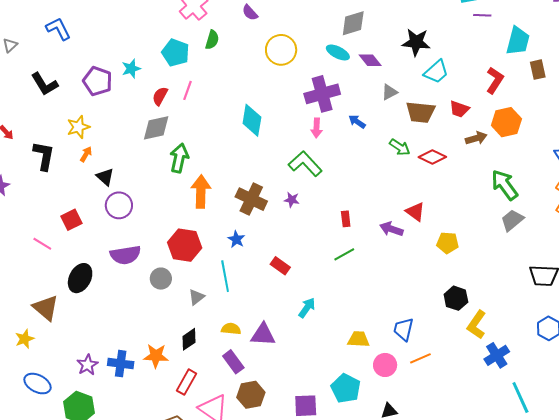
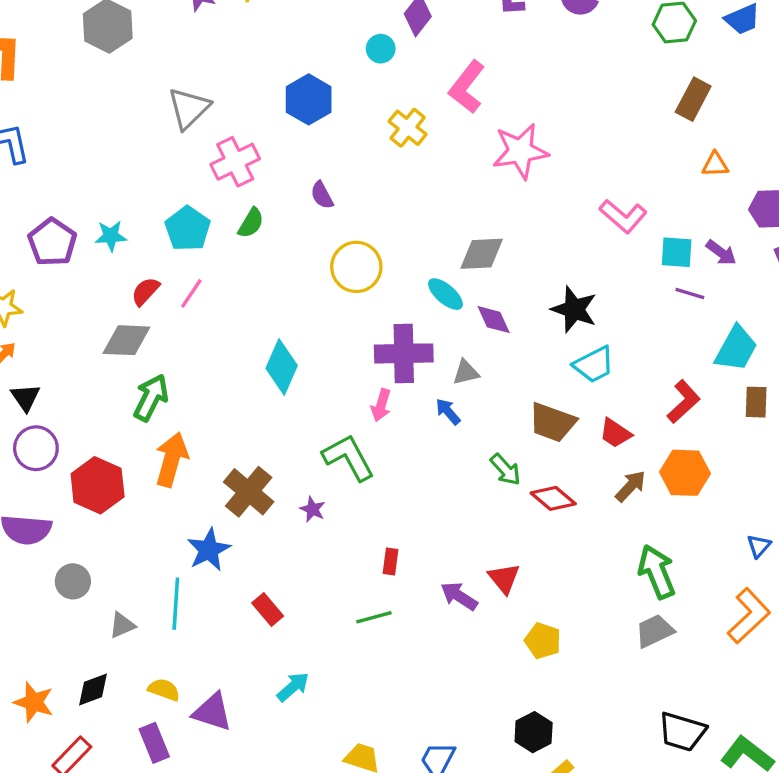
gray triangle: (389, 92) -> (466, 372), moved
brown arrow: (476, 138) -> (631, 486), turned -45
blue star: (236, 239) -> (209, 550), size x1.5
red hexagon: (185, 245) -> (98, 485), moved

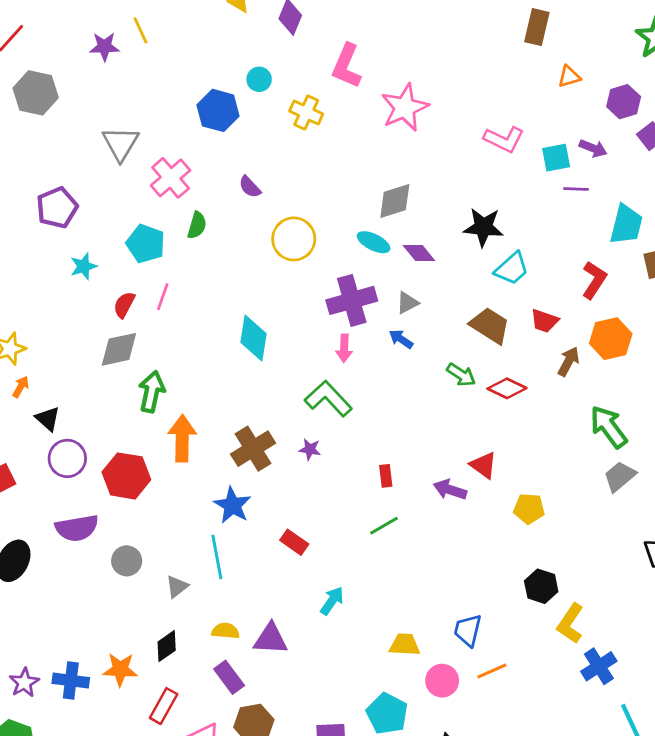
cyan circle: (381, 49) -> (259, 79), moved
purple pentagon: (52, 242) -> (57, 208), moved, turned 30
brown trapezoid: (552, 422) -> (490, 325), turned -153
brown cross: (249, 492) -> (253, 449), turned 33

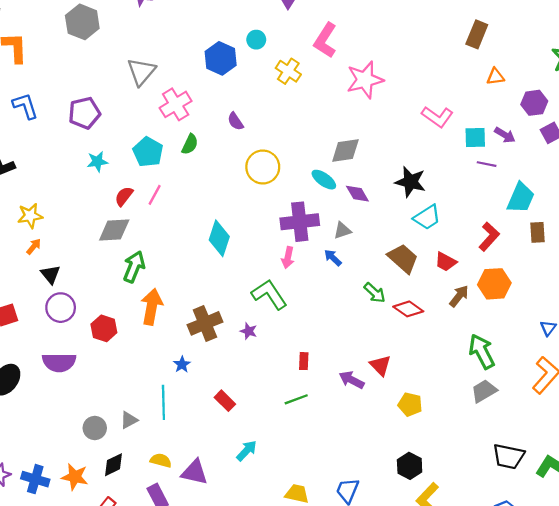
red hexagon: (126, 476) -> (104, 328), size x0.7
blue star: (232, 505) -> (182, 364), size x0.6
gray circle: (127, 561) -> (95, 428), moved

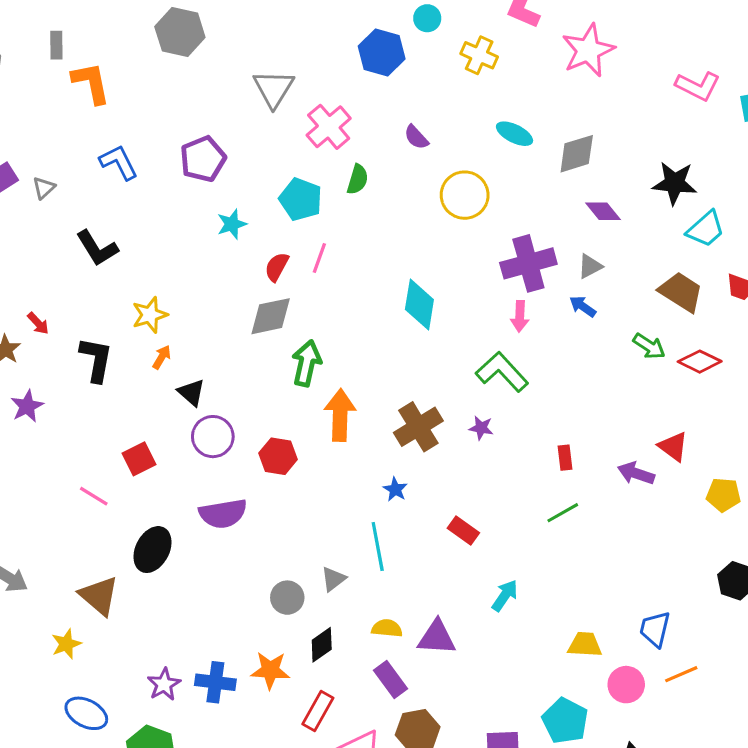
cyan ellipse: (324, 180) -> (515, 134), moved

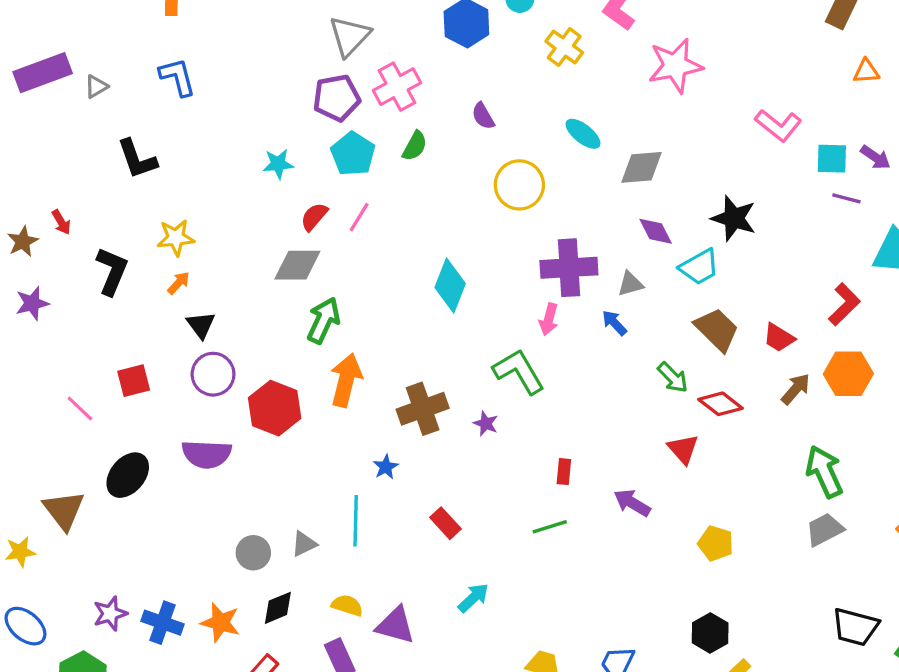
purple pentagon: (203, 159) -> (337, 98), moved
cyan trapezoid: (706, 229) -> (699, 267), moved
red triangle: (673, 446) -> (683, 449), moved
red hexagon: (278, 456) -> (275, 408), size x1.4

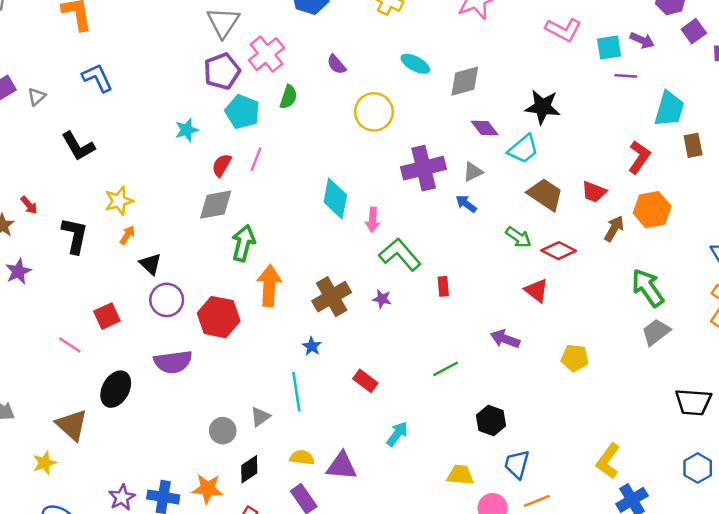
pink arrow: (549, 319) -> (373, 220), moved
red rectangle: (564, 472) -> (443, 286), moved
black hexagon: (710, 633) -> (491, 420), moved

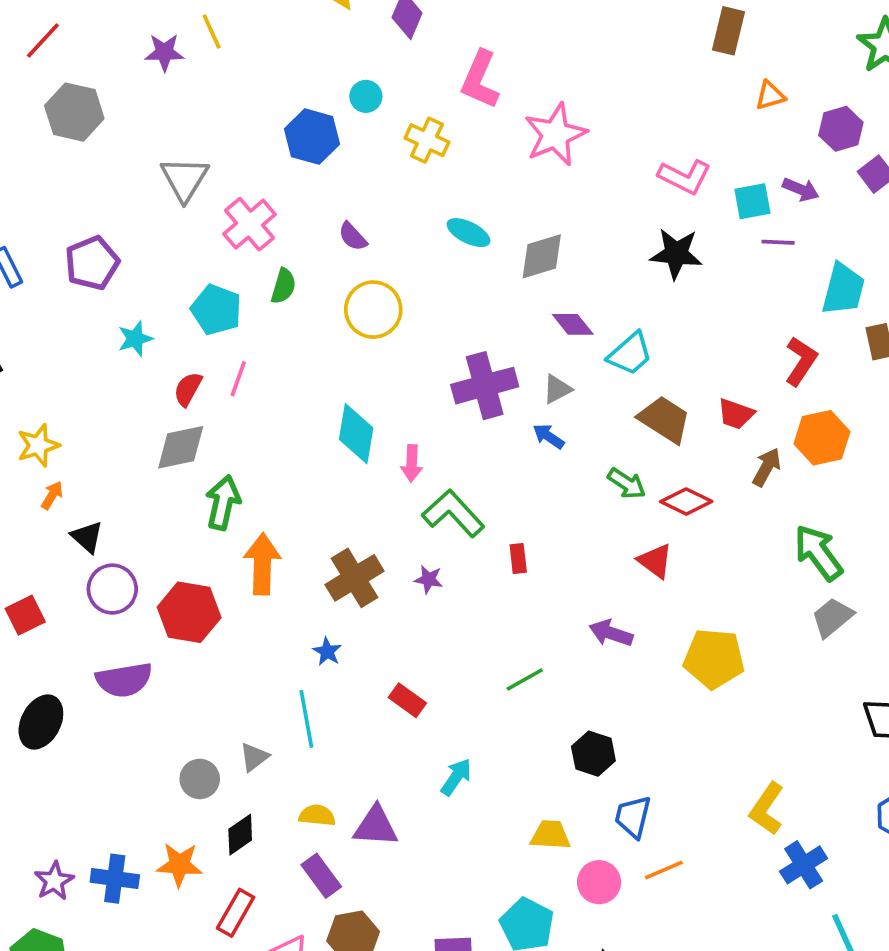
purple pentagon: (222, 71) -> (92, 263), moved
black star: (543, 107) -> (676, 254), moved
yellow circle: (374, 112) -> (373, 310), moved
yellow pentagon: (575, 358) -> (714, 659), size x1.5

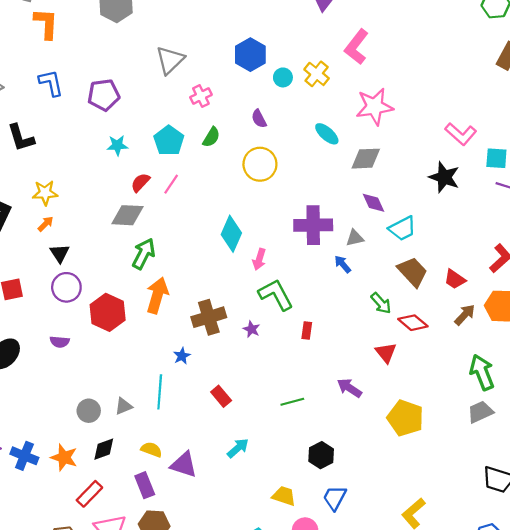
cyan circle: (366, 96) -> (283, 77), moved
pink star: (555, 135) -> (374, 107), moved
pink cross: (250, 224) -> (201, 96), size x0.7
purple semicircle: (124, 680) -> (60, 342), size x0.6

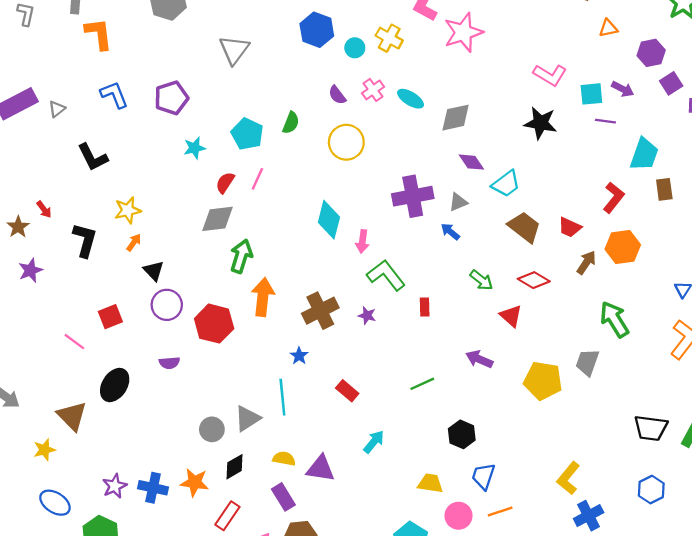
pink cross: (201, 96) -> (373, 90), moved
pink star: (374, 107) -> (463, 32), moved
green arrow: (381, 303) -> (481, 280), moved
gray triangle: (124, 406) -> (247, 418), size x1.4
gray trapezoid: (480, 412) -> (587, 362), moved, turned -36

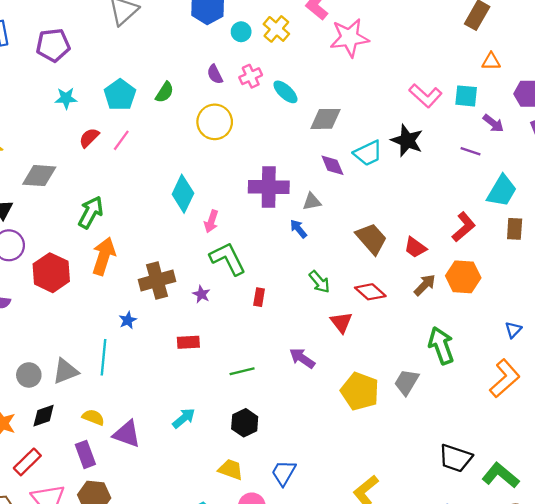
cyan square: (591, 94) -> (466, 96), moved
cyan trapezoid: (506, 184) -> (368, 153), moved
gray diamond: (217, 219) -> (39, 176), moved
red rectangle: (347, 391) -> (188, 342), moved, turned -55
black hexagon: (462, 434) -> (245, 423), moved

